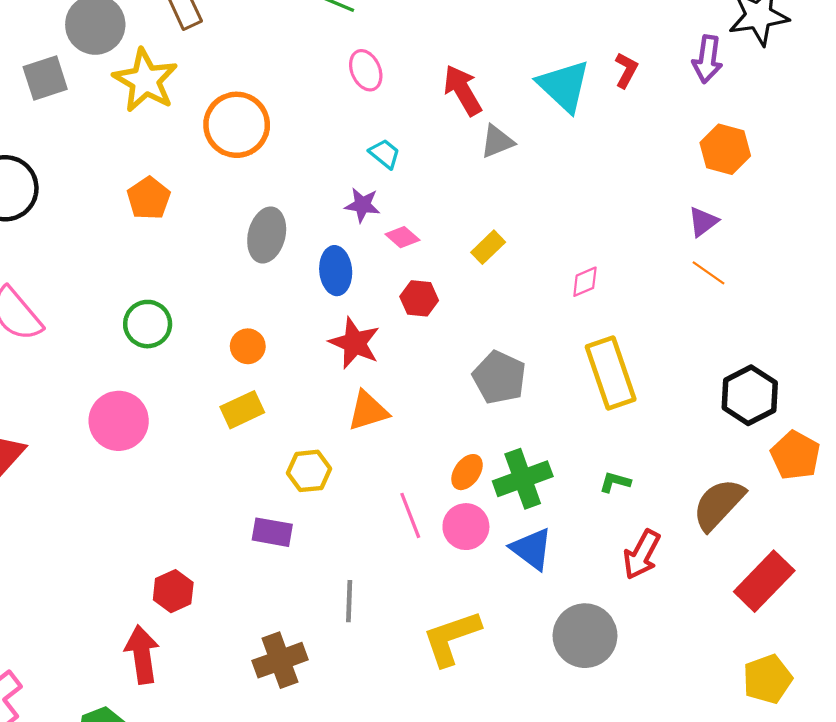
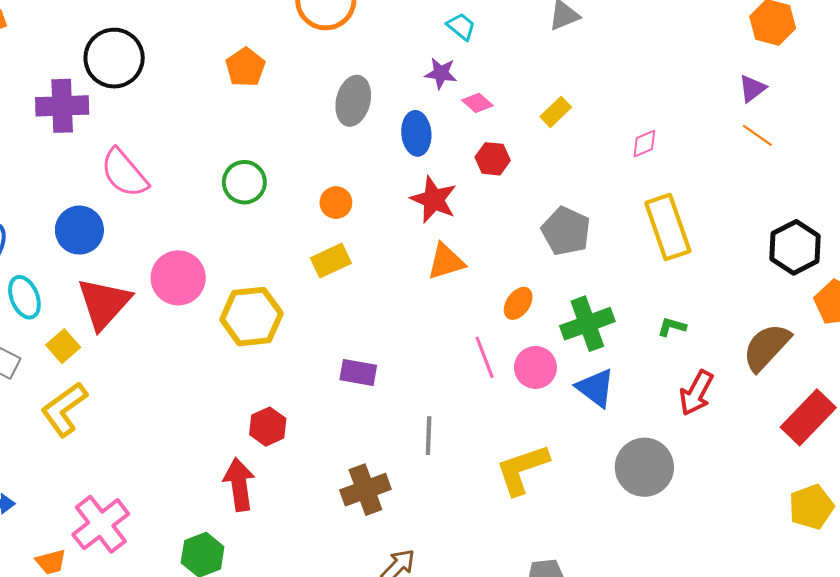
pink circle: (119, 421) -> (178, 278), moved
yellow hexagon: (309, 471) -> (251, 317), moved, size x1.5
orange ellipse: (467, 472) -> (518, 303), moved

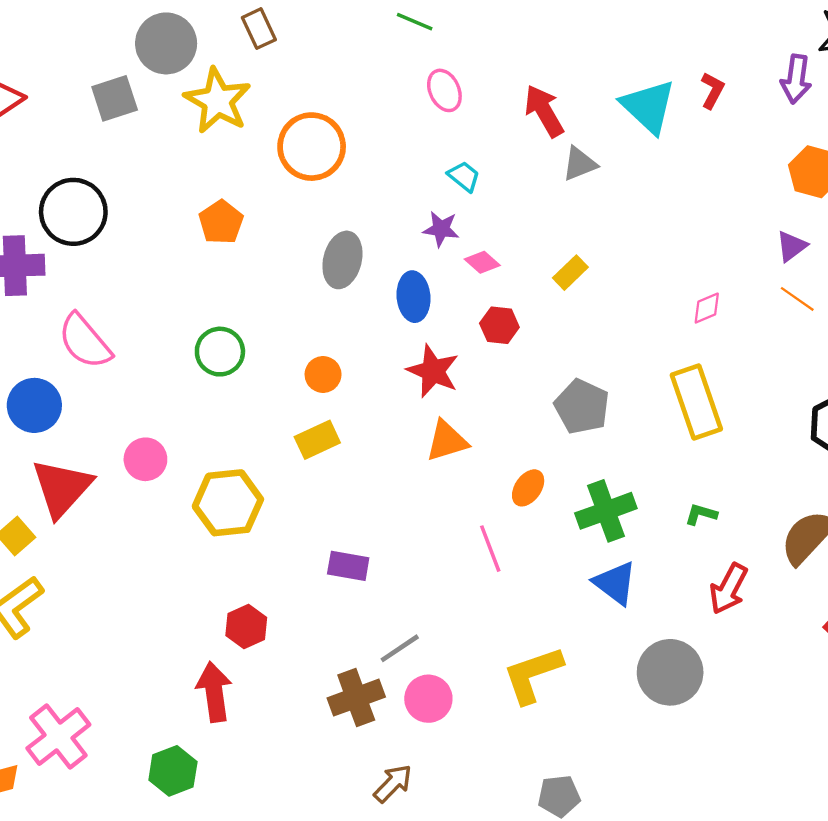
pink diamond: (644, 144) -> (707, 308), moved
pink circle: (178, 278) -> (145, 459), size x0.7
pink circle: (535, 367) -> (428, 699), moved
gray line: (429, 436) -> (400, 648), moved, turned 54

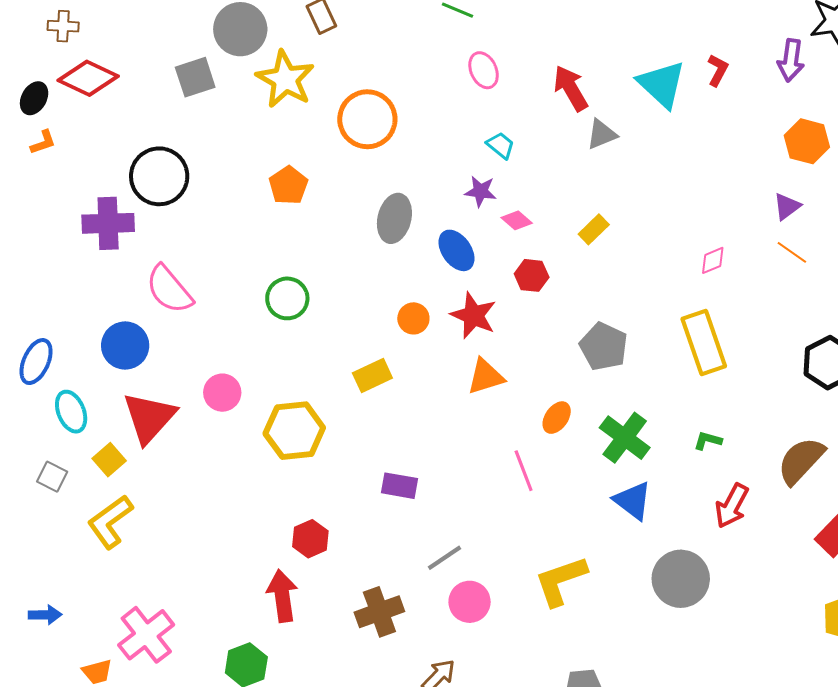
blue ellipse: (414, 297) -> (457, 250), turned -30
orange circle: (323, 374) -> (413, 318), moved
green cross: (606, 511) -> (625, 438), turned -33
brown cross: (356, 698) -> (379, 612), moved

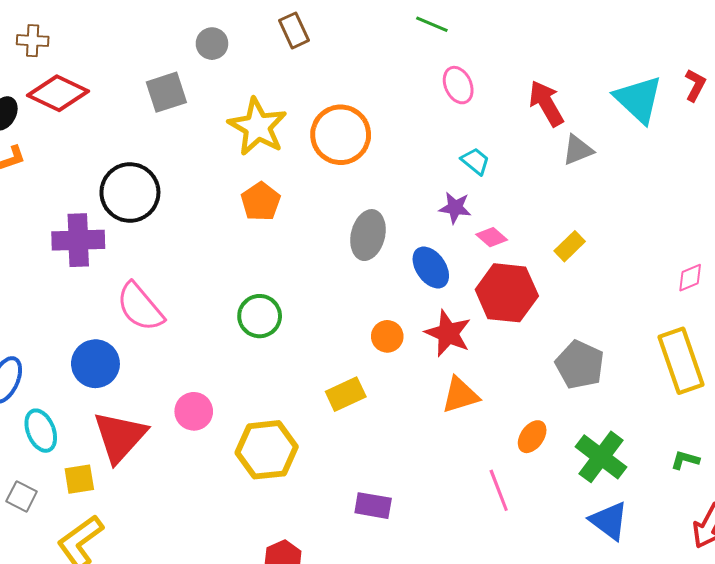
gray circle: (240, 29) -> (212, 44), size x0.6
yellow star: (285, 79) -> (258, 127), moved
red hexagon: (532, 275) -> (507, 293), size x1.8
yellow square: (109, 460) -> (79, 479), turned 32

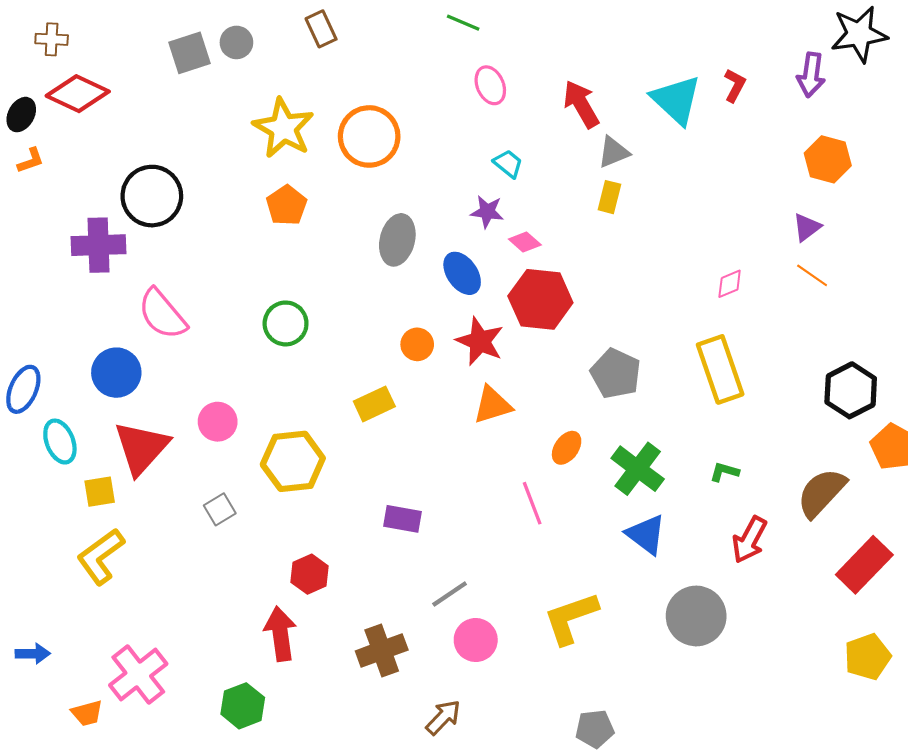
gray square: (166, 92) -> (189, 53), moved
yellow rectangle: (570, 246) -> (609, 197), moved, turned -32
gray square: (22, 496) -> (220, 509), moved, turned 32

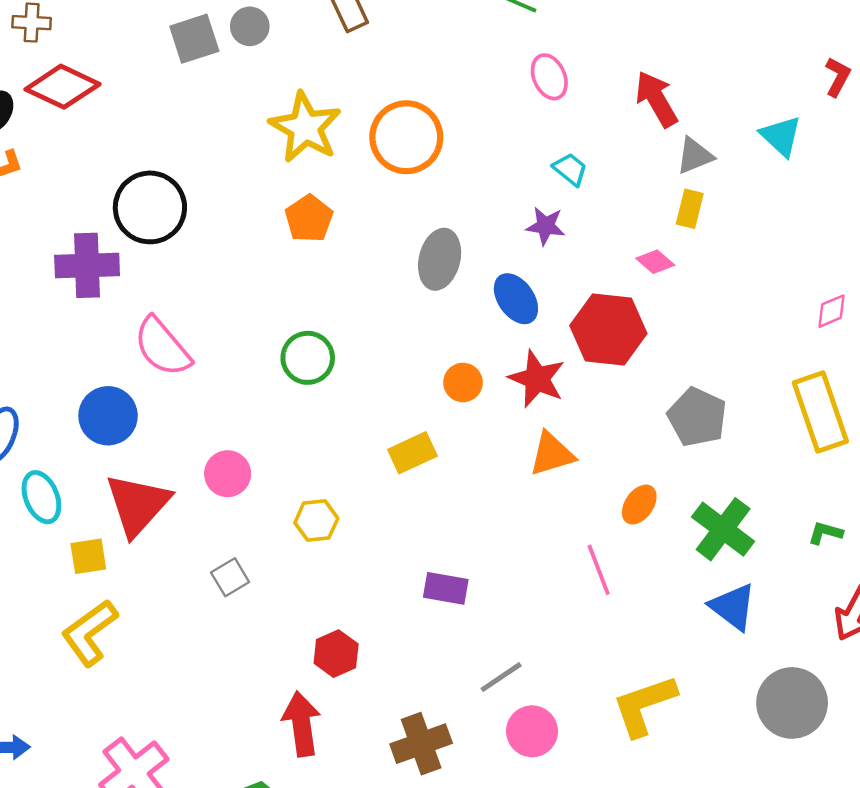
cyan triangle: (676, 100) -> (781, 136), moved, size x0.7
pink diamond: (525, 242) -> (655, 262), moved
yellow hexagon: (293, 461) -> (316, 521), size x0.6

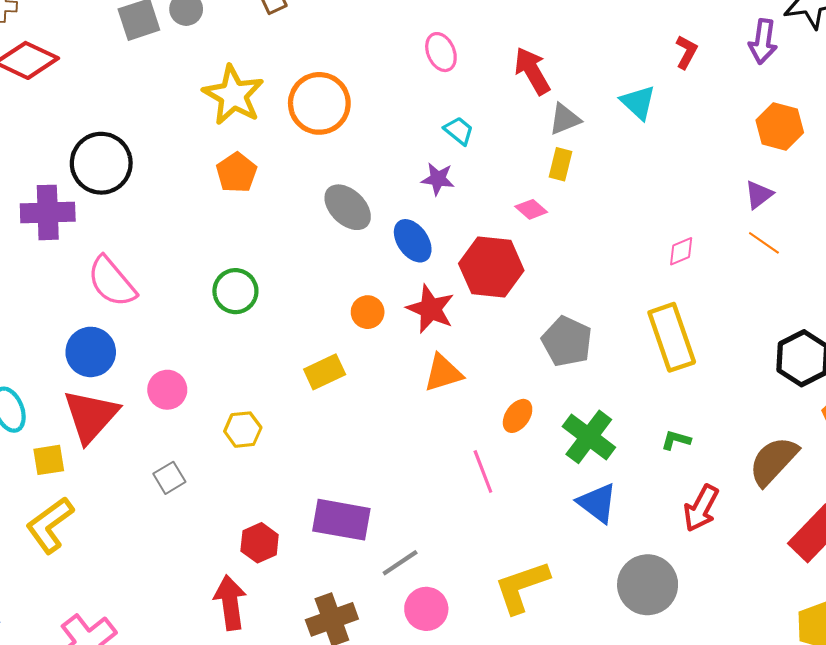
gray ellipse: (440, 259) -> (348, 207), turned -60
blue circle: (108, 416) -> (91, 352), moved
purple rectangle: (446, 588) -> (341, 520), moved, size x1.5

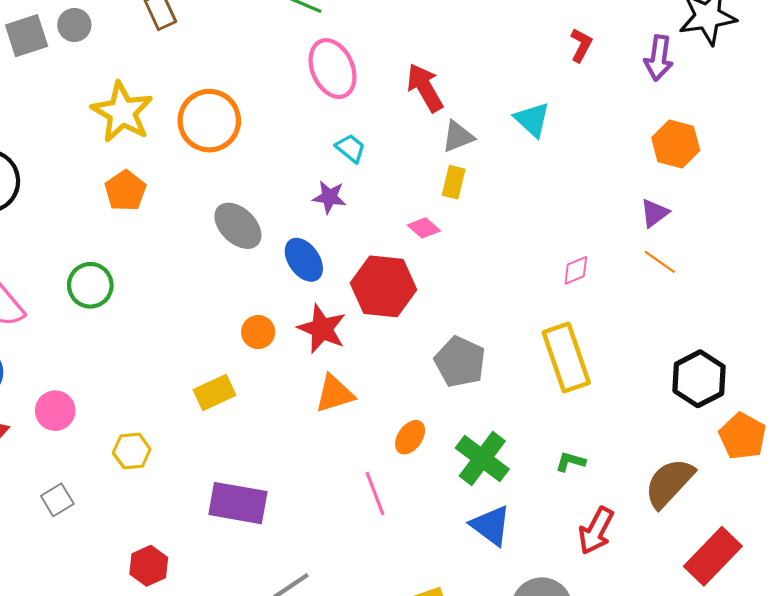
pink ellipse: (441, 52) -> (332, 69), size x1.5
red L-shape: (686, 52) -> (581, 45), moved
green circle: (235, 291) -> (90, 285), moved
purple rectangle: (341, 520) -> (238, 503), moved

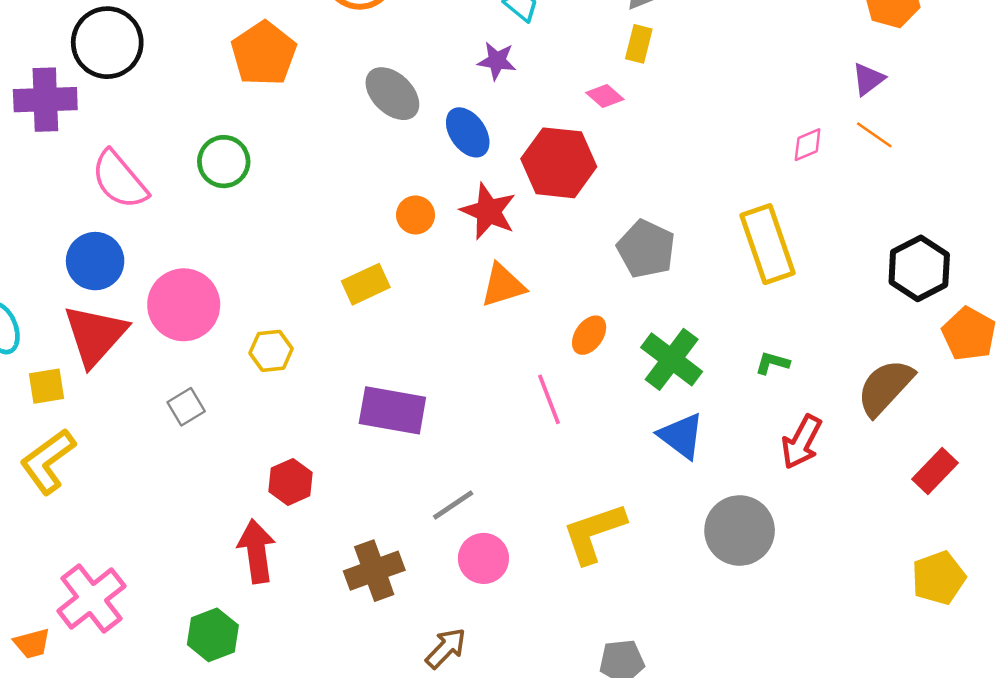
orange pentagon: (125, 191) -> (264, 54), size x1.4
pink diamond: (576, 270) -> (808, 145), moved
pink circle: (55, 411) -> (184, 305), size x1.6
red rectangle: (713, 556) -> (935, 471), size x0.7

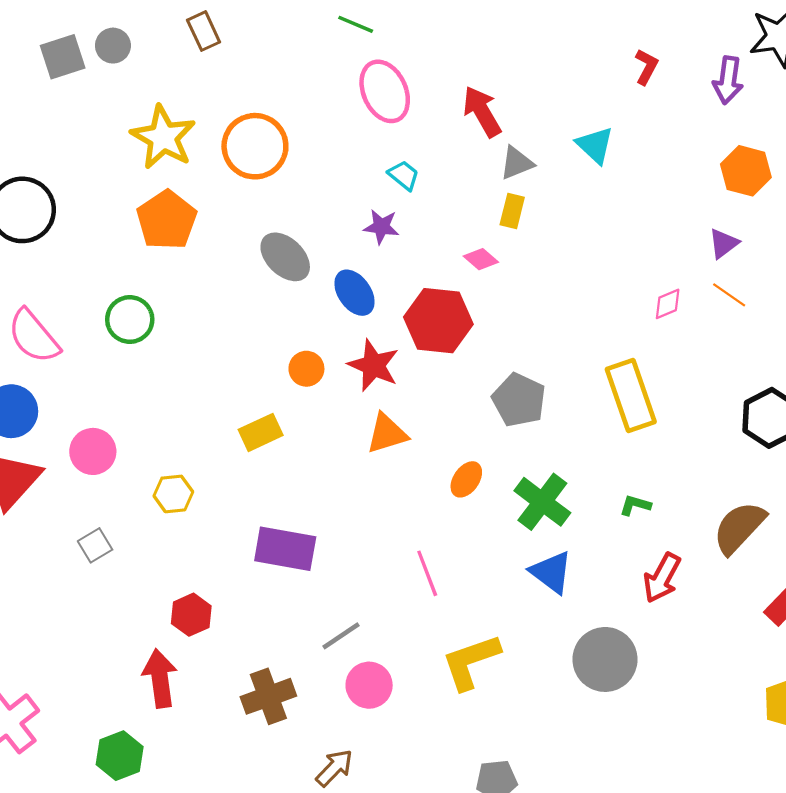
pink circle: (184, 305) -> (93, 451), size x0.7
pink line: (549, 399) -> (427, 573), moved

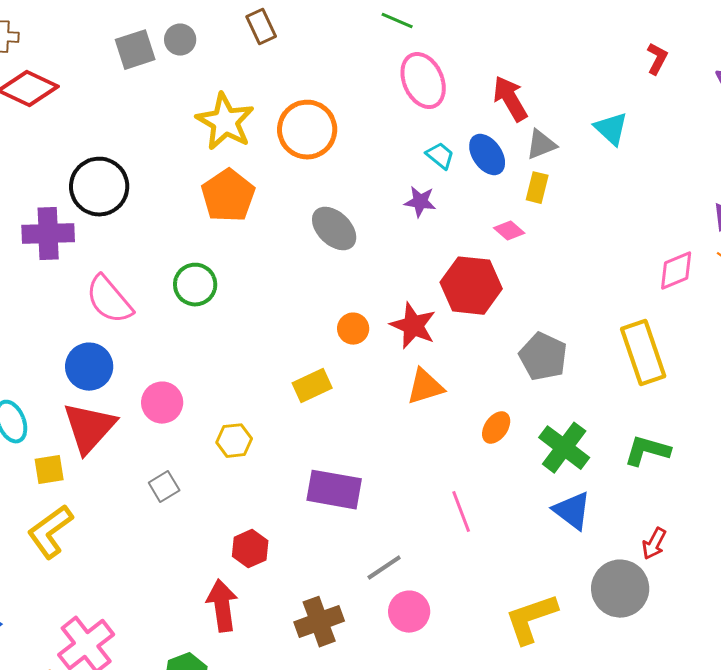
blue ellipse: (355, 293) -> (487, 155), moved
pink diamond: (668, 304) -> (676, 271), size x1.4
green L-shape: (635, 505) -> (647, 451), size x1.6
red arrow: (662, 578) -> (654, 544), moved, size x0.7
yellow L-shape: (471, 662) -> (531, 619), moved

